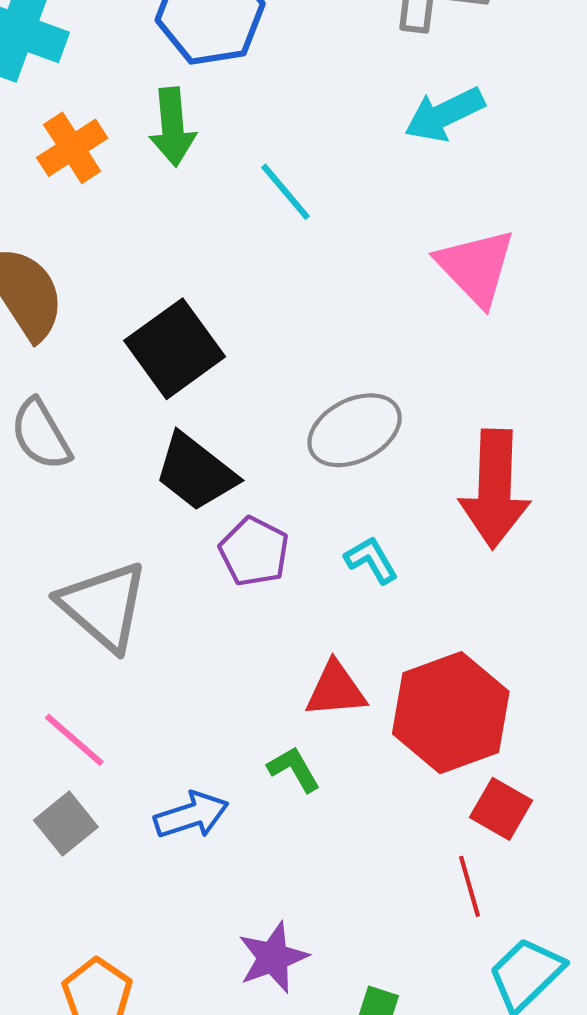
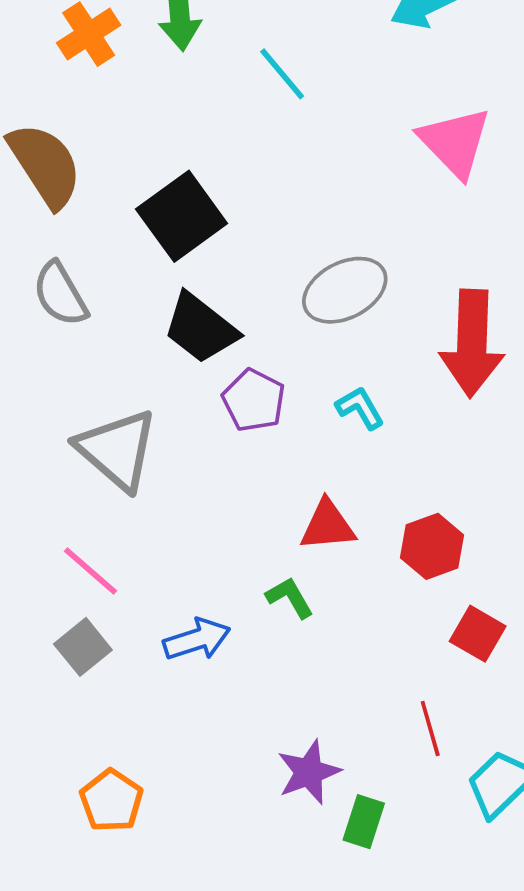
red hexagon: (451, 713) -> (432, 546), size x0.6
red line: (470, 886) -> (430, 729), moved
purple star: (273, 957) -> (309, 772), moved

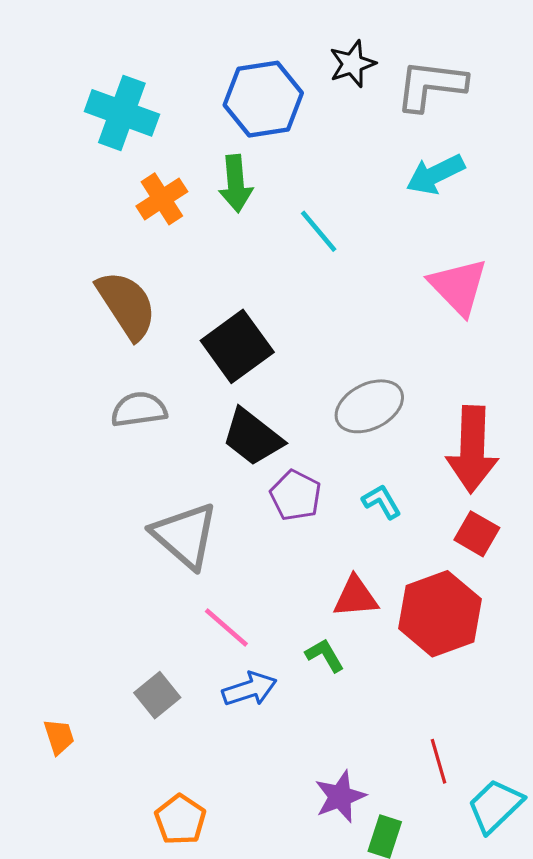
gray semicircle: (60, 294) -> (139, 409), turned 112
red hexagon: (432, 546) -> (440, 614), size x1.6
pink line: (91, 571) -> (226, 628), moved
red square: (478, 634) -> (477, 534), moved

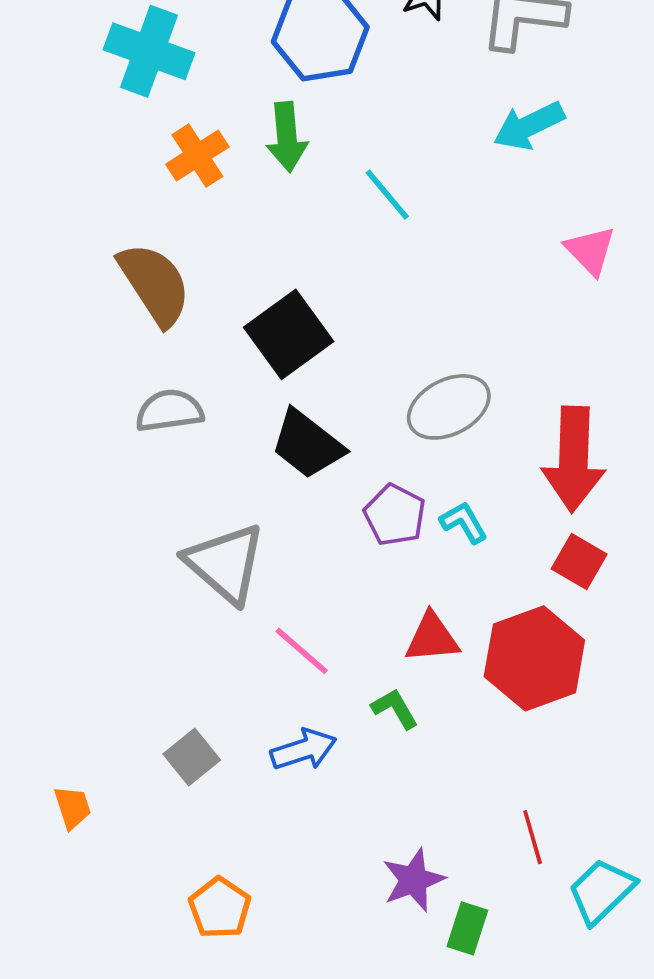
pink triangle: (458, 287) -> (590, 251), moved, size x0.7
purple pentagon: (296, 495) -> (395, 515), moved
pink line: (226, 628) -> (302, 651), moved

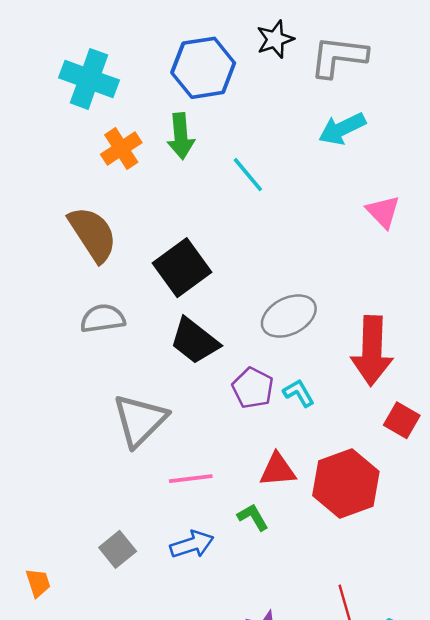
red square: (579, 562) -> (402, 420), moved
gray triangle: (225, 563) -> (140, 420), turned 34
pink line: (302, 651) -> (191, 479), turned -48

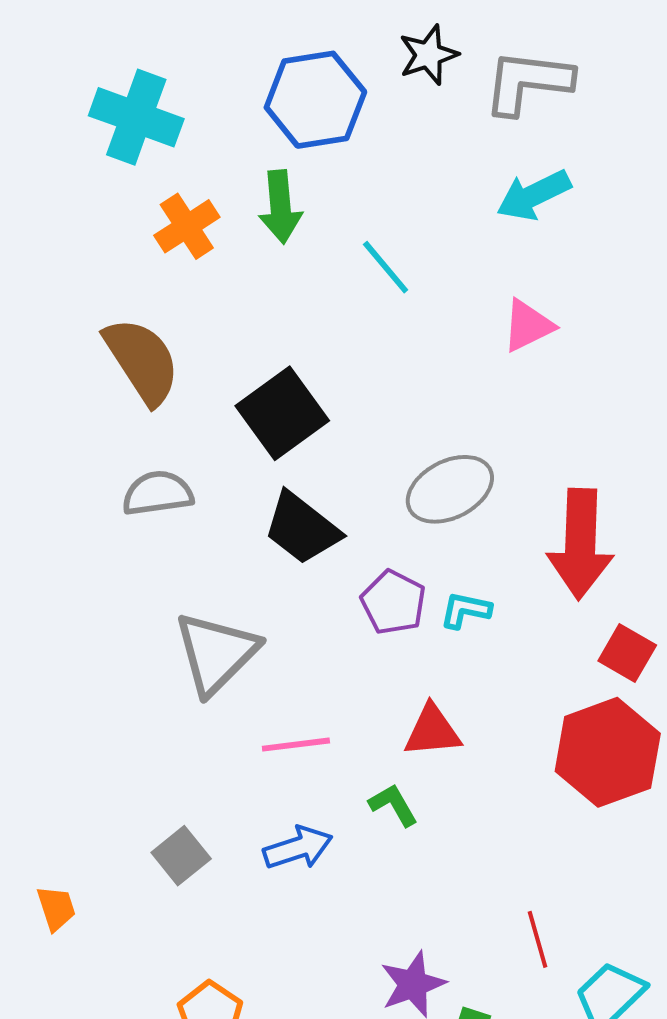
pink triangle: (383, 212) -> (528, 326), moved, turned 48
cyan L-shape: (299, 393) -> (465, 610), turned -48
red hexagon: (346, 484) -> (608, 752), moved

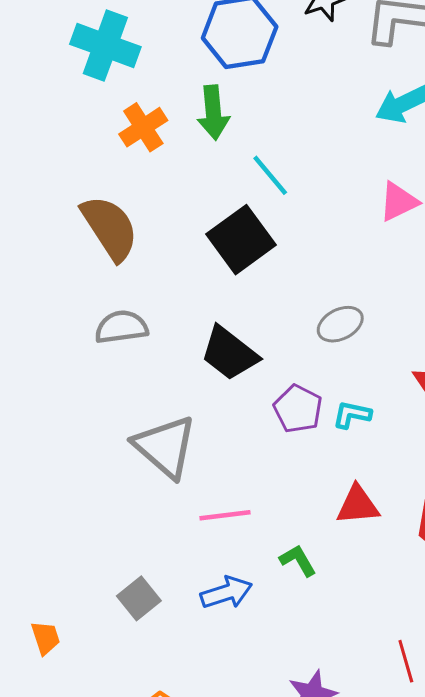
cyan line: (386, 267) -> (270, 175), moved
black square: (282, 413) -> (241, 240), moved
gray ellipse: (450, 489) -> (340, 324), size x0.7
gray triangle: (216, 653) -> (165, 447), turned -34
red triangle: (432, 731) -> (358, 505), moved

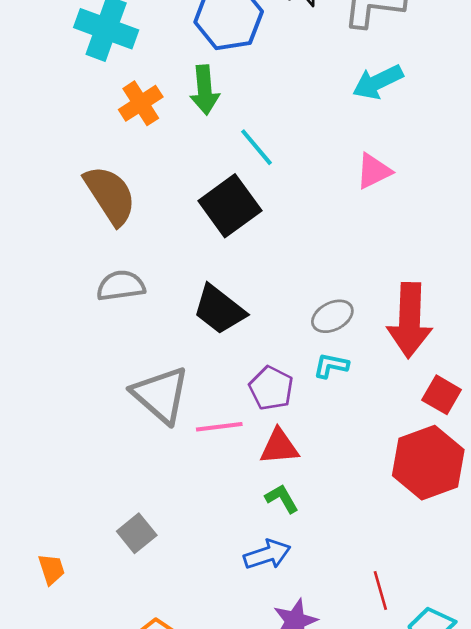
gray ellipse: (340, 324) -> (332, 316), moved
purple pentagon: (298, 409) -> (271, 388), moved
red triangle: (358, 505) -> (279, 447), moved
pink line: (225, 515) -> (219, 427), moved
blue arrow: (226, 593) -> (267, 555), moved

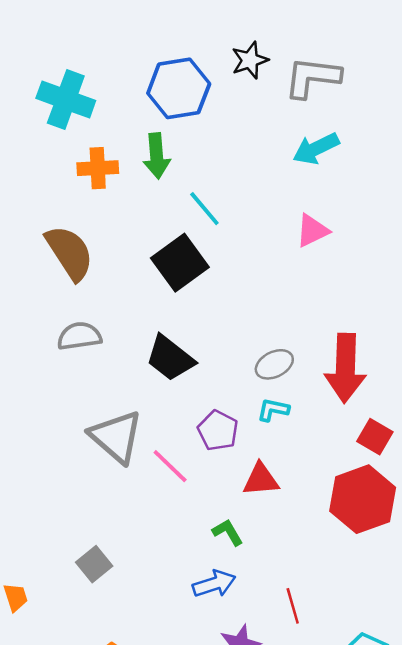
orange cross: (141, 103) -> (98, 168), turned 30
pink line: (219, 427) -> (170, 466), turned 51
red triangle: (279, 447) -> (261, 480), moved
red line: (380, 590) -> (293, 606), moved

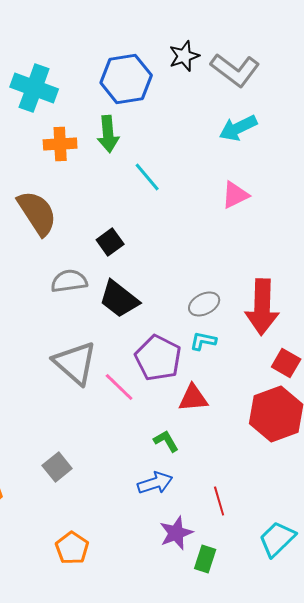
gray L-shape: (312, 77) -> (235, 70), turned -150
black square: (180, 263) -> (110, 242), moved, size x0.6
gray semicircle: (79, 336) -> (69, 281), moved
purple pentagon: (218, 431) -> (158, 358), size x1.4

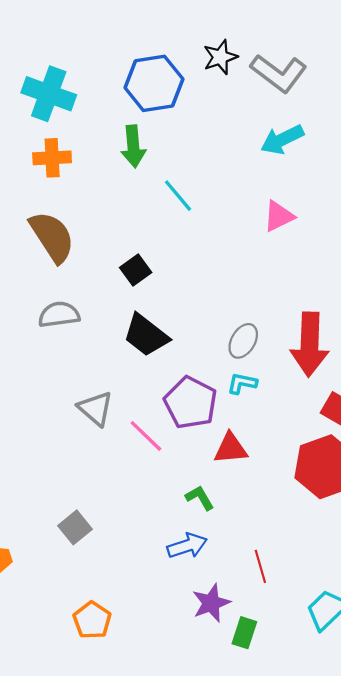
orange cross: (60, 144) -> (52, 158), moved
gray semicircle: (69, 281) -> (59, 315), moved
gray ellipse: (204, 304) -> (243, 341), turned -32
gray triangle: (75, 363) -> (96, 408), size x0.7

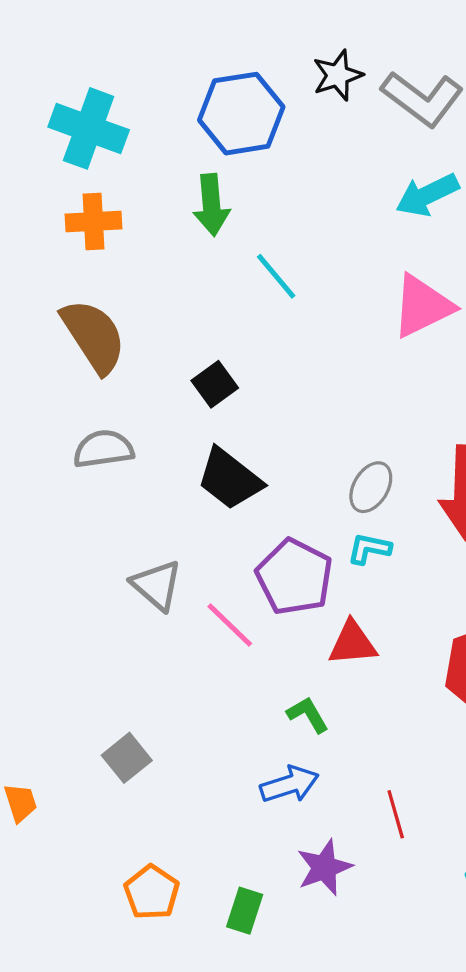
pink triangle: (279, 216) -> (422, 306), size x1.4
green rectangle: (244, 633) -> (245, 911), moved

